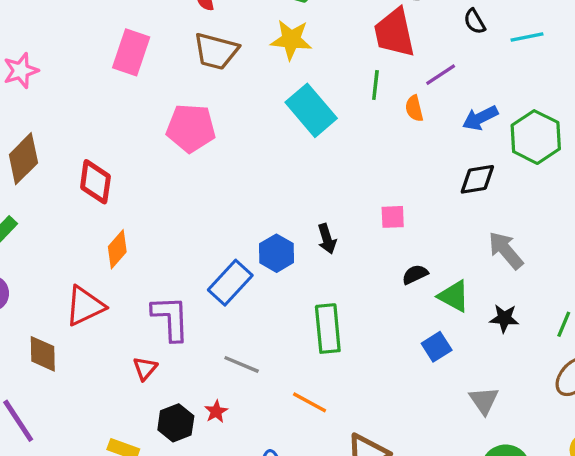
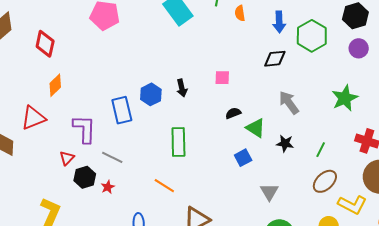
blue arrow: (480, 118) -> (279, 22), turned -70
blue rectangle: (230, 283) -> (122, 110), turned -60
gray line: (242, 364) -> (112, 157), moved
black hexagon: (176, 423) -> (85, 177), moved

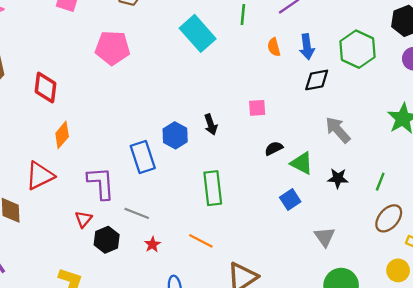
orange semicircle: (240, 13) -> (274, 47), moved
blue arrow: (279, 22) -> (307, 47), moved
red star: (108, 187) -> (152, 244), moved

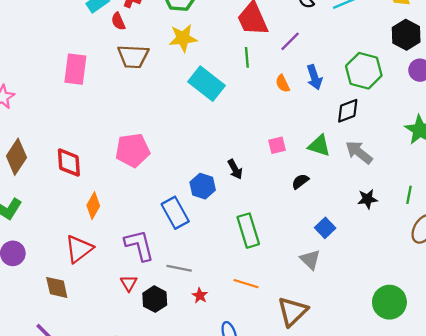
pink pentagon: (112, 48) -> (133, 150), moved
black diamond: (317, 80) -> (348, 111), moved
green triangle: (302, 163) -> (319, 146), moved
gray triangle: (325, 237) -> (310, 260), moved

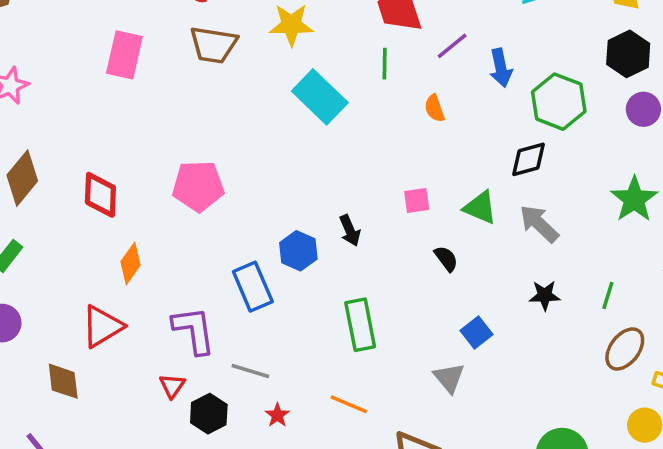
blue arrow: (314, 77) -> (501, 68), moved
black semicircle: (300, 181) -> (446, 259), turned 84

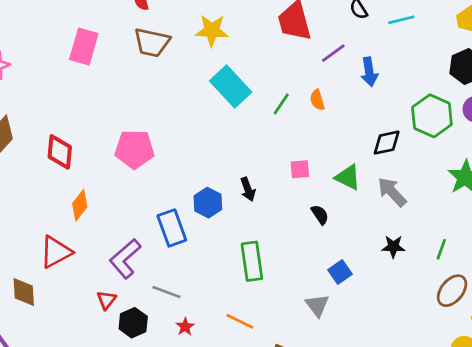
green line: (385, 64) -> (281, 104), moved, turned 30
green hexagon: (559, 102) -> (432, 116), moved
purple L-shape: (194, 330) -> (125, 259), turned -126

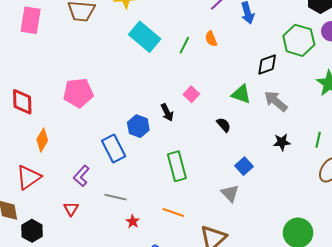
pink square: (300, 169) -> (191, 94), moved, turned -35
purple L-shape: (125, 259) -> (81, 176), size x0.7
black hexagon: (133, 323) -> (32, 231), moved

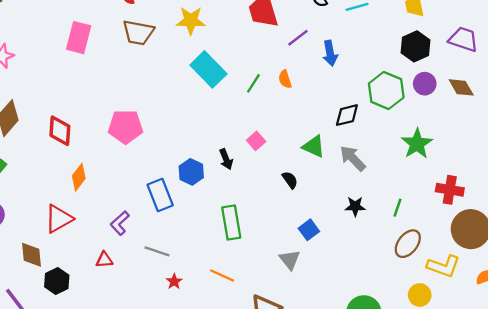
red triangle: (71, 209) -> (104, 260), turned 49

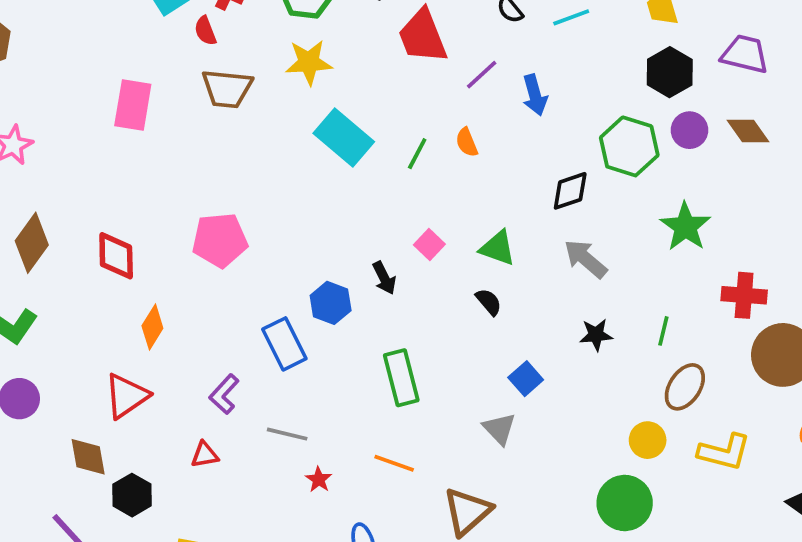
green triangle: (314, 146) -> (498, 248), moved
yellow L-shape: (444, 266) -> (724, 452), moved
yellow circle: (420, 295) -> (648, 440), moved

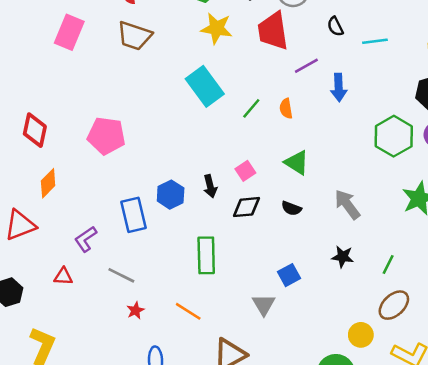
yellow star: (309, 62) -> (217, 28), moved
black diamond: (570, 191) -> (246, 207), moved
green triangle: (498, 248) -> (297, 163), moved
black semicircle: (489, 302) -> (291, 208), moved, turned 138

